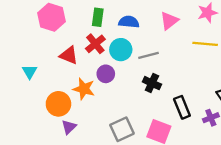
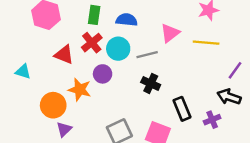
pink triangle: (169, 21) -> (170, 33), moved
cyan triangle: (30, 72) -> (23, 72), turned -42

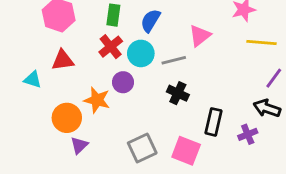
blue semicircle: (127, 20) -> (150, 21), turned -65
yellow line: (206, 43) -> (261, 42), moved
red triangle: (64, 55) -> (63, 60), moved, turned -30
black rectangle: (182, 109) -> (213, 122), turned 35

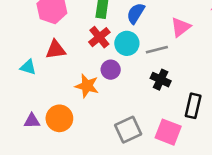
orange circle: (67, 118) -> (59, 118), moved
purple triangle: (79, 145) -> (32, 121), moved, turned 42

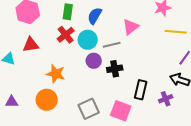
purple circle: (111, 70) -> (94, 61), moved
black cross: (161, 80) -> (115, 69), turned -35
orange circle: (59, 118) -> (47, 100), moved

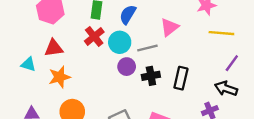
orange star: (56, 74) -> (60, 77), moved, turned -30
black rectangle: (141, 90) -> (181, 78), moved

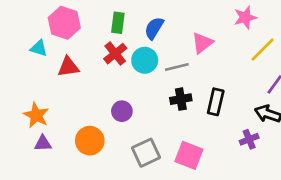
yellow line: (221, 33) -> (263, 50), turned -50
cyan triangle: (28, 64) -> (39, 48), moved
purple circle: (127, 67) -> (122, 111), moved
orange star: (60, 77) -> (36, 115), moved, turned -30

